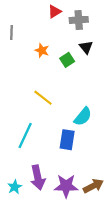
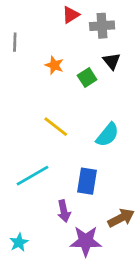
cyan semicircle: (83, 117) -> (107, 135), moved
cyan line: (25, 135) -> (33, 176), turned 35
purple arrow: (38, 177) -> (64, 211), moved, size x0.7
brown arrow: (93, 186) -> (121, 218), moved

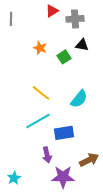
gray line: (15, 42) -> (11, 19), moved
black triangle: (112, 61) -> (82, 45), turned -40
cyan line: (33, 176) -> (38, 121), moved
blue rectangle: (87, 181) -> (64, 133), turned 72

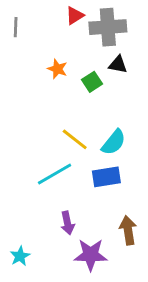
gray cross: (75, 19) -> (108, 27), size x1.4
yellow line: (41, 93) -> (75, 139), moved
blue rectangle: (64, 133) -> (106, 177), moved
brown arrow: (89, 160) -> (128, 230), turned -72

